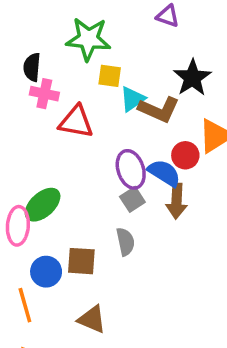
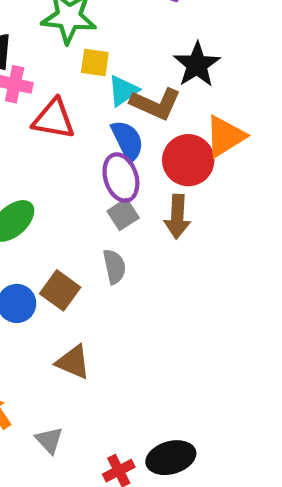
red circle: (185, 155) -> (188, 160), size x1.5
blue semicircle: (164, 173) -> (127, 141), moved, turned 32
brown square: (81, 261) -> (60, 290), turned 32

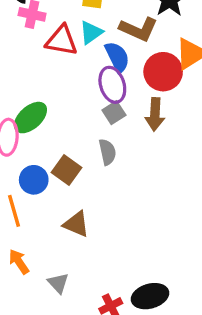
cyan triangle: (123, 91) -> (91, 32), moved

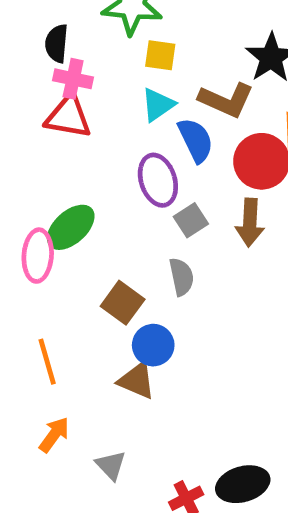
red triangle: (62, 41) -> (68, 117), moved
purple ellipse: (112, 85) -> (158, 180), moved
blue circle: (34, 180) -> (153, 345), moved
orange arrow: (19, 262) -> (54, 435), turned 70

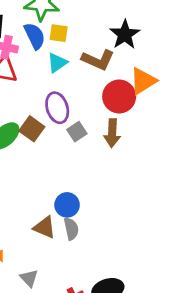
blue semicircle: (196, 140) -> (35, 36), moved
gray semicircle: (181, 277) -> (71, 229), moved
brown square: (123, 303) -> (32, 129), moved
blue circle: (153, 345) -> (67, 205), moved

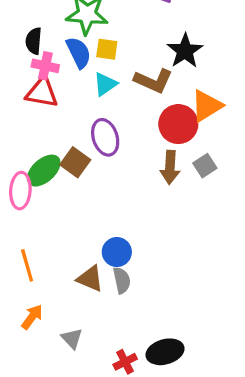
gray square: (77, 132) -> (205, 166), moved

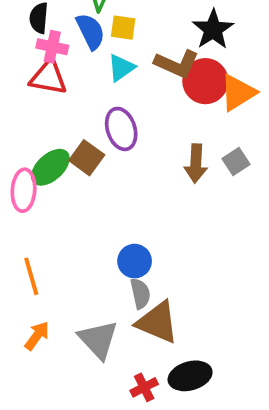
red circle: (178, 124) -> (205, 81), moved
brown triangle: (90, 279) -> (158, 322), moved, size x1.4
gray triangle: (72, 338) -> (98, 340), moved, size x1.6

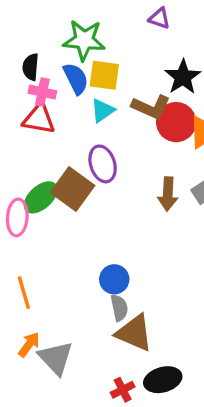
yellow square: (123, 28) -> (104, 75), size x1.4
brown square: (87, 158) -> (72, 189), size x1.4
gray triangle: (98, 340) -> (56, 358), moved

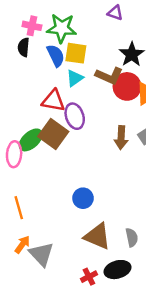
pink cross: (42, 92) -> (32, 26), moved
red triangle: (39, 119) -> (53, 101), moved
gray semicircle: (119, 308) -> (132, 237), moved

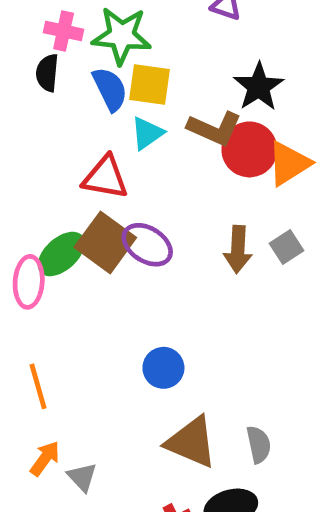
purple ellipse: (75, 116) -> (147, 245), moved, turned -40
gray triangle: (41, 254) -> (82, 477), size x0.6

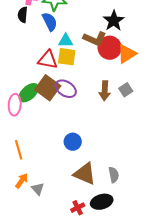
yellow square: (149, 84) -> (67, 57), moved
cyan triangle: (147, 133) -> (66, 41), turned 35

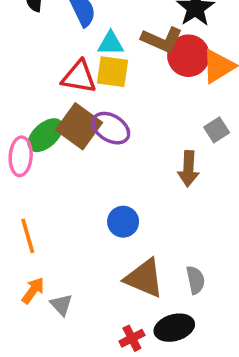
brown arrow: (105, 91) -> (188, 169), moved

